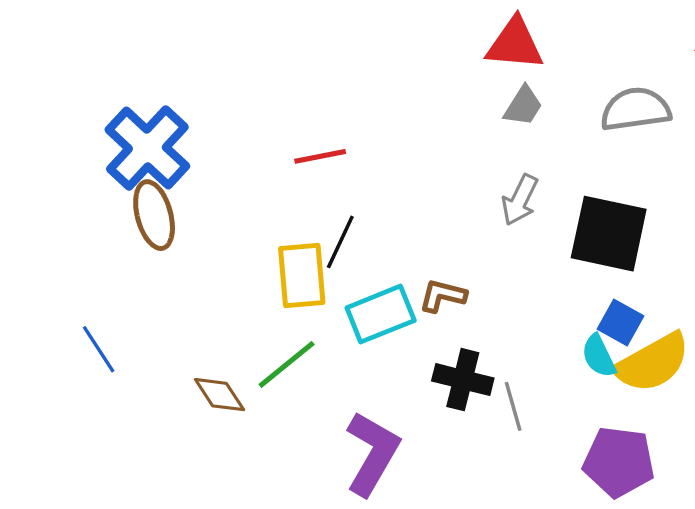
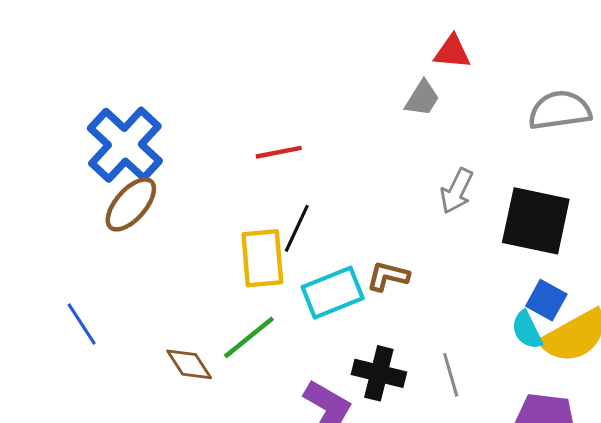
red triangle: (515, 44) -> (452, 52), size x0.7
gray trapezoid: (523, 106) -> (422, 98), moved
brown ellipse: (154, 215) -> (131, 204), turned 56
black cross: (463, 380) -> (379, 373), moved

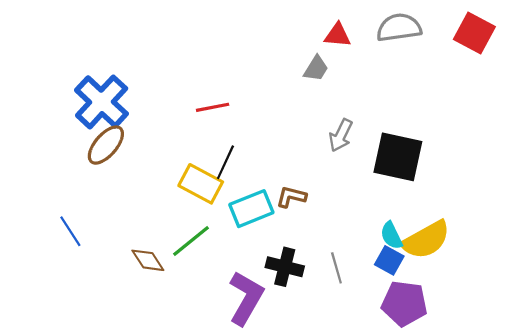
gray semicircle: (560, 110) -> (399, 28), moved
yellow rectangle: (262, 258) -> (201, 184), turned -57
blue square: (546, 300) -> (389, 260), moved

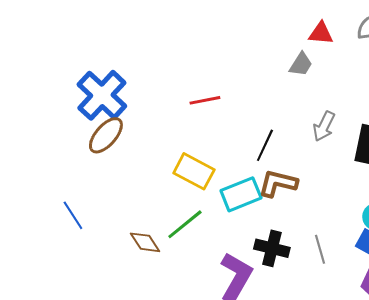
black line: (225, 162) -> (265, 145), moved
brown L-shape: (291, 197) -> (278, 183), size x1.4

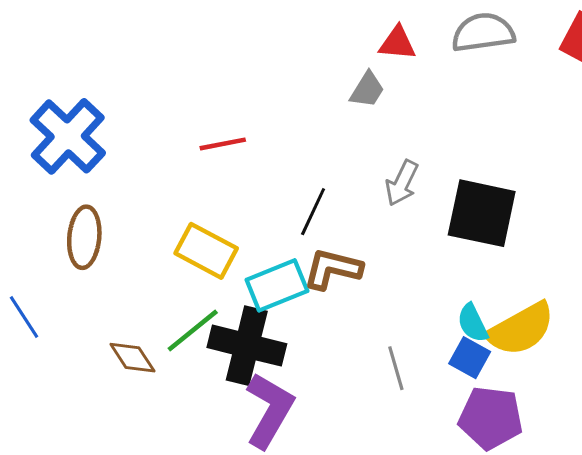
brown ellipse: (106, 135) -> (84, 237), moved, turned -36
black cross: (272, 248) -> (247, 346), moved, size x1.4

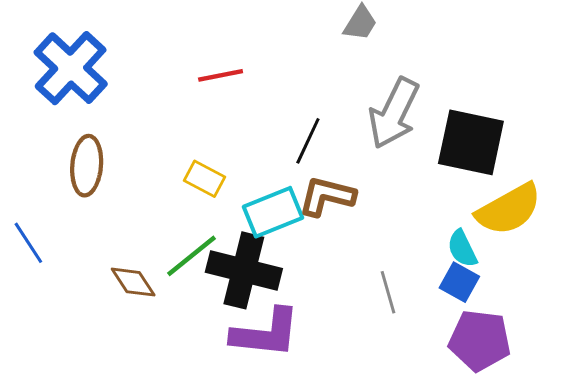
gray arrow: (402, 183) -> (394, 113), size x1.6
yellow rectangle: (206, 251) -> (205, 179), size x0.7
yellow semicircle: (521, 329) -> (509, 209), moved
purple L-shape: (269, 410) -> (266, 333), turned 66

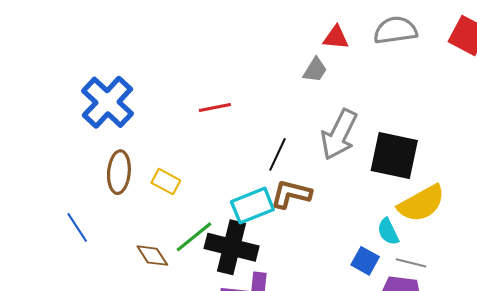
yellow rectangle: (205, 179) -> (166, 182), moved
blue square: (459, 282) -> (365, 261), moved
gray line: (388, 292) -> (411, 263), moved, turned -60

